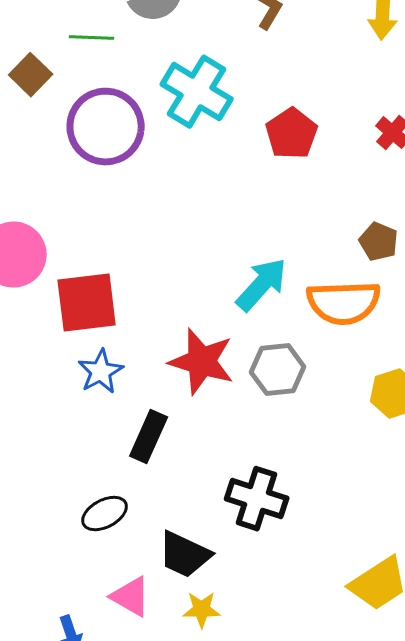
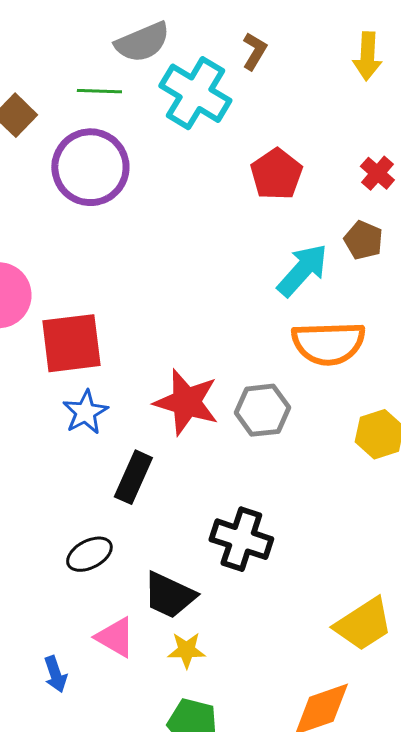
green line: (92, 38) -> (99, 91), moved
cyan cross: (197, 92) -> (195, 93), moved
brown pentagon: (379, 242) -> (363, 240), moved
cyan arrow: (262, 285) -> (302, 270), moved

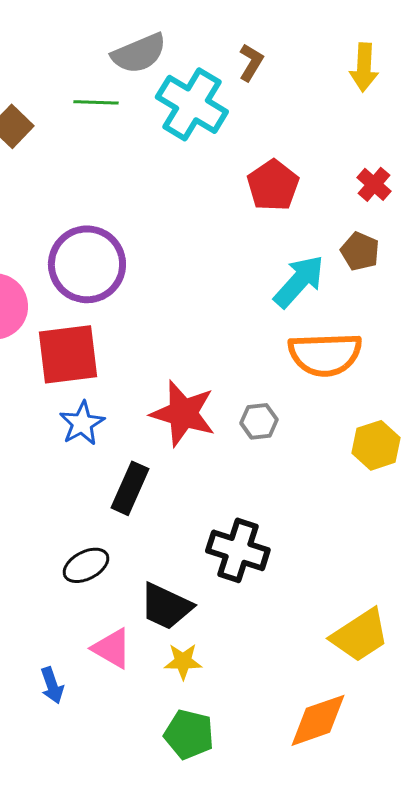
purple circle: (90, 167) -> (87, 264), moved
gray hexagon: (262, 410) -> (259, 421), size x0.7

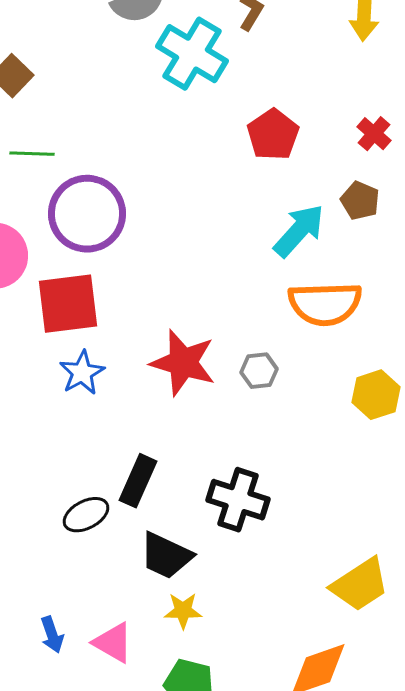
green line: (96, 102) -> (32, 154), moved
black rectangle: (130, 488) -> (138, 481), moved
pink triangle: (112, 648) -> (113, 643), moved

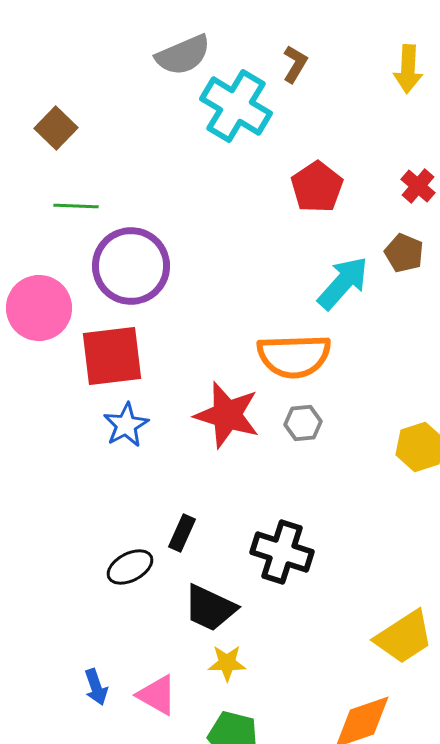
orange semicircle: (325, 304) -> (294, 356), moved
black rectangle: (138, 481) -> (182, 533), size x0.7

